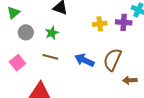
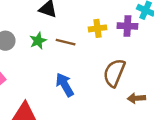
brown line: (50, 57) -> (66, 42), moved
blue arrow: (84, 60) -> (65, 85), moved, turned 36

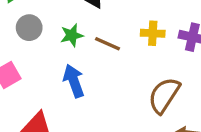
blue arrow: (65, 85) -> (74, 81), moved

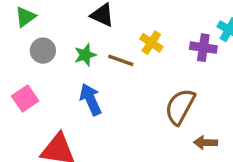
yellow cross: (153, 33) -> (151, 43), moved, turned 35

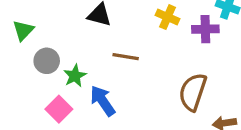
yellow cross: (151, 43) -> (167, 17), moved
green star: (85, 55) -> (75, 76), moved
pink square: (25, 99) -> (59, 109), moved

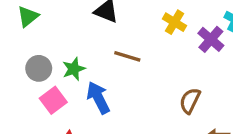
purple cross: (205, 29) -> (211, 39), turned 35
gray circle: (47, 61) -> (39, 68), moved
brown semicircle: (193, 92) -> (190, 101), size x0.7

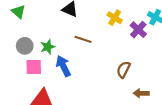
green triangle: (28, 17) -> (18, 12), turned -40
pink square: (53, 100) -> (34, 67), turned 35

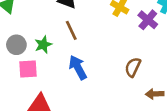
brown line: (83, 39) -> (71, 30), moved, turned 49
blue arrow: (63, 66) -> (78, 67), moved

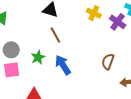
green star: (43, 45) -> (38, 57), moved
pink square: (28, 69) -> (12, 70), moved

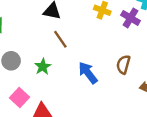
blue arrow: (63, 65) -> (88, 73), moved
pink square: (12, 70) -> (20, 97), moved, turned -35

